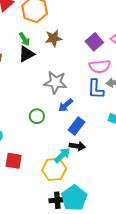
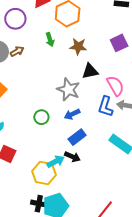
purple square: (94, 42) -> (119, 43), moved
black triangle: (26, 54) -> (90, 71), moved
pink semicircle: (100, 66) -> (115, 86), turned -130

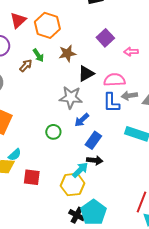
brown arrow: (17, 51) -> (26, 66), moved
pink semicircle: (115, 86) -> (115, 80), turned -45
black cross: (39, 204) -> (77, 215), turned 35

